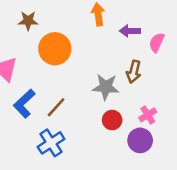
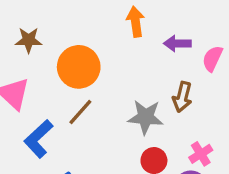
brown star: (28, 21) -> (29, 40), moved
brown line: (56, 107) -> (80, 112), moved

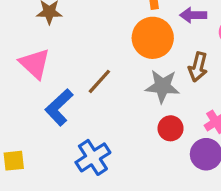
orange circle: (79, 67) -> (153, 38), moved

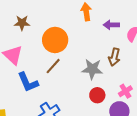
orange circle: (153, 38) -> (55, 40), moved
blue L-shape: (59, 107) -> (28, 82), turned -70

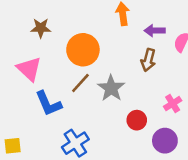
brown arrow: (114, 57) -> (148, 60), moved
gray star: (92, 69) -> (111, 88), moved, turned 30
pink cross: (125, 91) -> (173, 104), moved

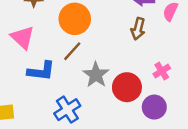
gray star: (111, 88) -> (96, 75), moved
blue L-shape: (48, 104) -> (41, 71), turned -60
red circle: (137, 120) -> (127, 87), size x1.5

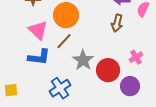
pink triangle: (23, 37) -> (38, 30), moved

